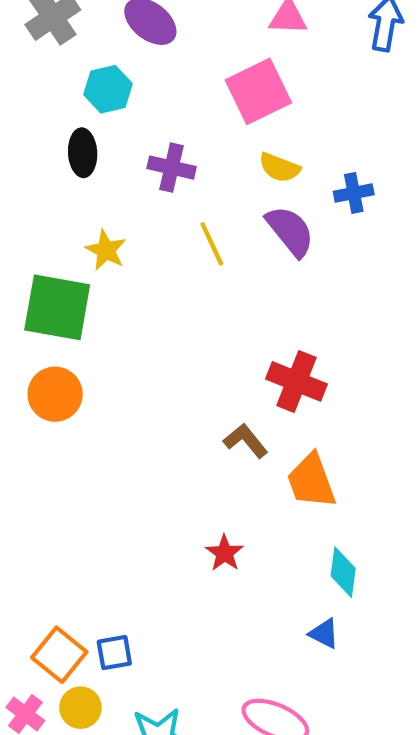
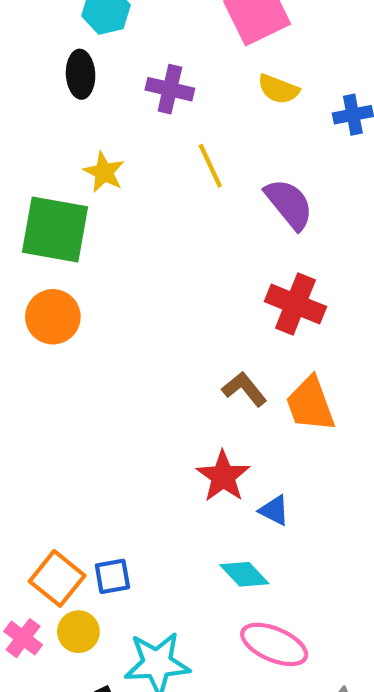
purple semicircle: (290, 231) -> (289, 204), moved
brown L-shape: (246, 441) -> (244, 389), moved
red star: (224, 553) -> (223, 476), size x1.4
cyan diamond: (343, 572) -> (244, 574), moved, turned -51
blue triangle: (324, 634) -> (274, 510), moved

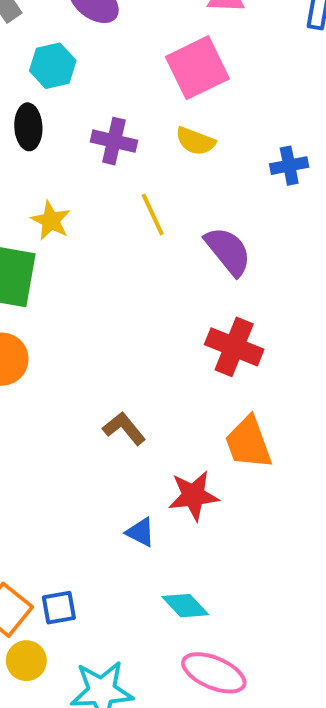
yellow semicircle: (278, 89) -> (195, 141), moved
brown L-shape: (244, 389) -> (124, 428), moved
red star: (223, 476) -> (193, 496), moved, turned 30
blue triangle: (274, 510) -> (140, 532), moved

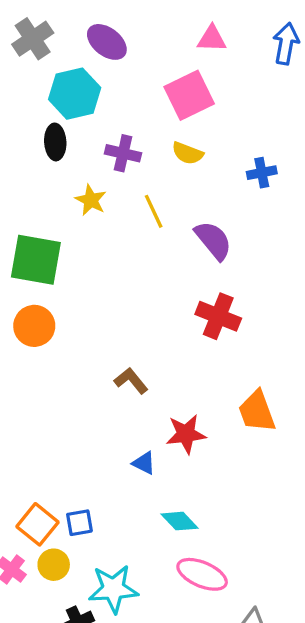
cyan hexagon: (53, 66) -> (75, 94), size x1.4
yellow star: (51, 221) -> (91, 200), moved
orange trapezoid: (248, 443) -> (257, 411), moved

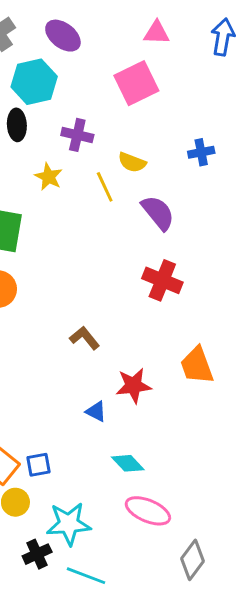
yellow semicircle: (188, 153) -> (132, 162), moved

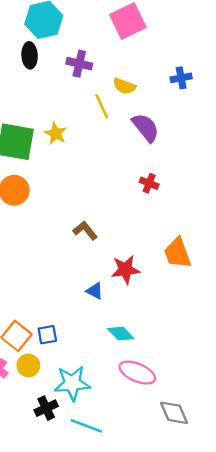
yellow star: (49, 177) -> (56, 133), moved
red cross: (162, 280) -> (149, 183), size x0.6
gray diamond: (193, 560) -> (174, 413), turned -60

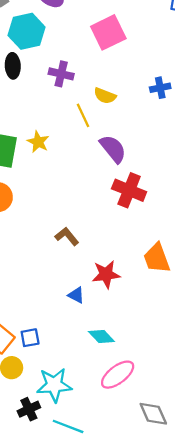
purple semicircle: (146, 128) -> (113, 149), moved
red cross: (149, 183) -> (129, 190), size x1.8
pink ellipse: (137, 373) -> (118, 375), turned -60

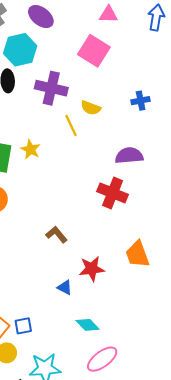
pink square: (108, 32) -> (94, 51), turned -32
purple cross: (61, 74) -> (51, 88), size x1.4
purple semicircle: (113, 149) -> (129, 156), moved, turned -56

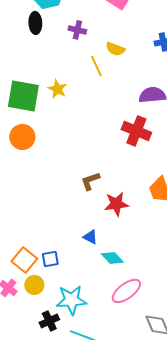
purple cross: (51, 88) -> (77, 30), size x0.6
brown L-shape: (56, 235) -> (90, 181), moved, turned -70
blue triangle: (65, 287) -> (90, 237), moved

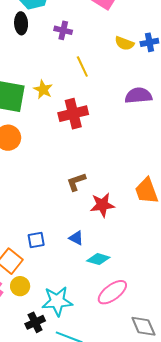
yellow semicircle: (115, 49) -> (124, 43), moved
red cross: (136, 131) -> (73, 114), moved, turned -36
cyan diamond: (112, 258) -> (98, 259), turned -30
blue square: (50, 259) -> (36, 240), moved

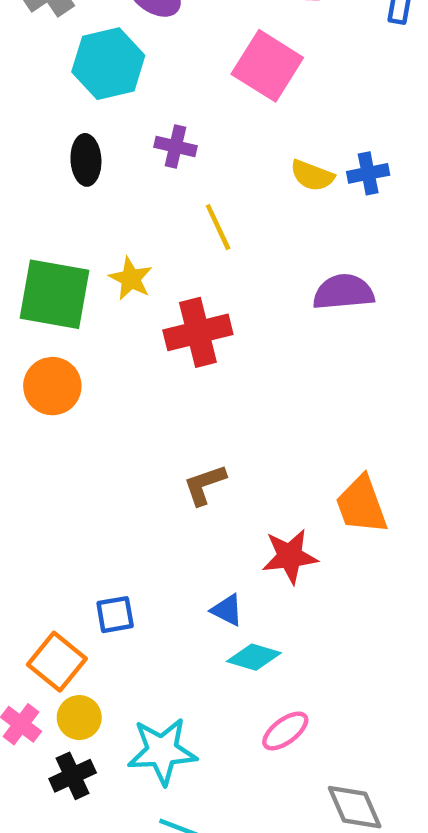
black ellipse: (21, 23) -> (86, 160), moved
red star: (102, 205) -> (290, 556), moved
blue triangle: (76, 238) -> (227, 610), moved
pink ellipse: (112, 292) -> (285, 731), size x0.7
black cross: (35, 322) -> (73, 776), moved

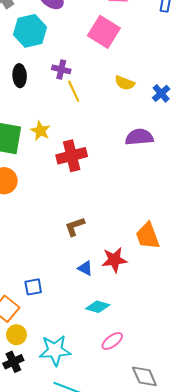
blue cross: (368, 173) -> (161, 93), moved, turned -30
yellow line: (218, 227) -> (74, 91), moved
blue triangle: (227, 610) -> (85, 268), moved

